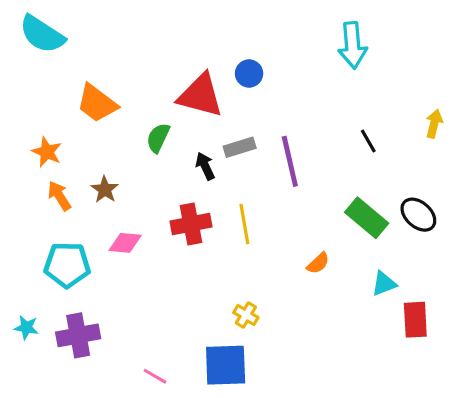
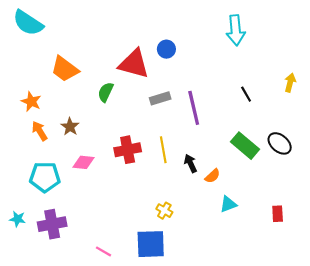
black arrow: (205, 166) -> (191, 163), moved
cyan triangle: (384, 284) -> (228, 204), moved
red rectangle: (415, 320) -> (278, 214), size x0.7

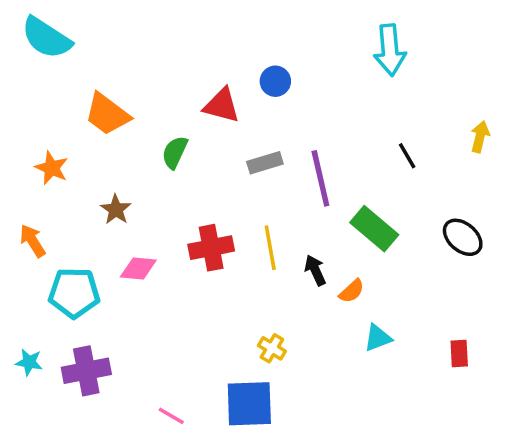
red triangle: (134, 64) -> (222, 105), size x0.7
orange arrow: (40, 131) -> (33, 241), moved
green rectangle: (245, 146) -> (374, 229), moved

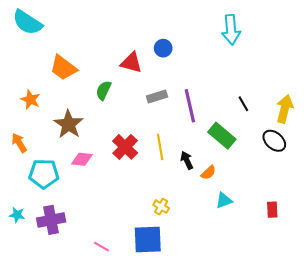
yellow arrow: (480, 137) -> (285, 109), moved, size x1.5
black line: (407, 156) -> (243, 104), moved
brown star: (116, 210) -> (69, 124), size x1.6
red cross: (211, 248) -> (125, 147), turned -35

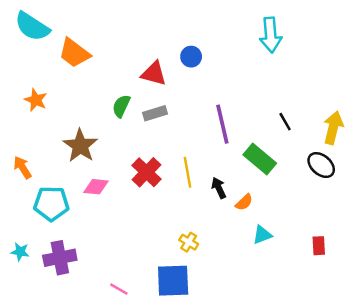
orange trapezoid: (63, 68) -> (74, 53), moved
gray rectangle: (157, 97) -> (155, 113), moved
orange star: (30, 100) -> (36, 100), moved

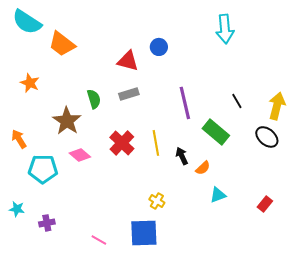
green semicircle: (121, 106) -> (94, 99), moved, turned 138
pink diamond: (96, 187) -> (80, 155), turned 35
red rectangle: (319, 246) -> (265, 204), turned 42
purple cross: (60, 258) -> (47, 223), moved, size x0.6

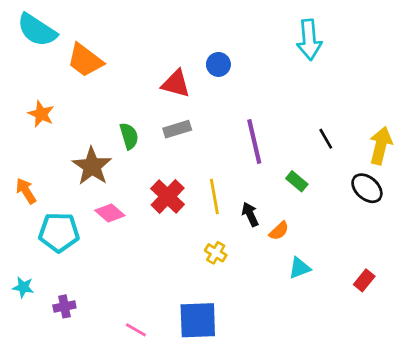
green rectangle: (216, 132) -> (297, 181), size x0.6
yellow cross: (157, 201) -> (216, 253), moved

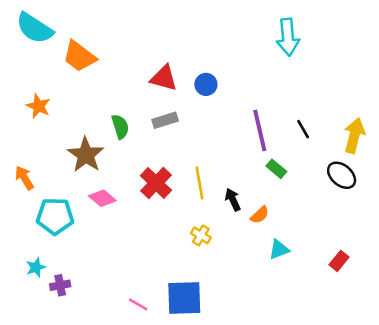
blue circle: (218, 64) -> (206, 84), moved
purple line: (254, 141) -> (260, 130), moved
cyan star: (23, 287) -> (36, 267), moved, turned -30
pink line: (136, 330) -> (138, 304), moved

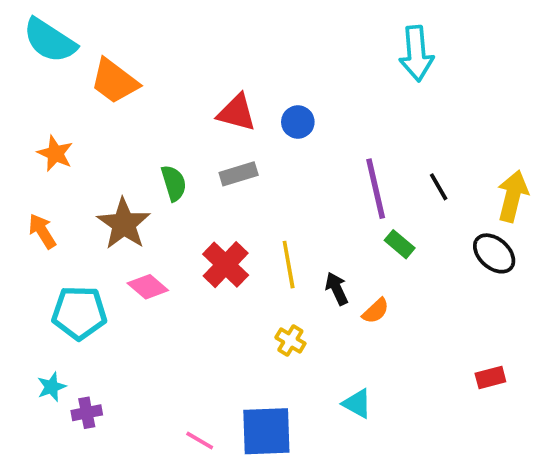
orange arrow: (24, 178) -> (42, 231), moved
cyan triangle: (279, 249) -> (357, 403), moved, turned 50
red rectangle: (339, 261) -> (490, 378), turned 36

